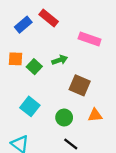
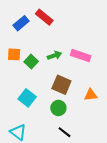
pink rectangle: (90, 39) -> (81, 55), moved
brown square: (80, 85) -> (61, 85), moved
orange triangle: (95, 115) -> (91, 95), moved

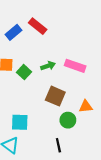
cyan square: (27, 98) -> (20, 122), moved, turned -36
green circle: (58, 108) -> (68, 120), moved
black line: (64, 132) -> (58, 145), turned 40

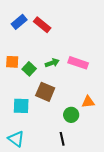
blue rectangle: (14, 32) -> (19, 22), moved
brown square: (55, 96) -> (45, 92), moved
cyan square: (20, 122) -> (21, 106), moved

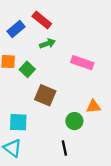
blue rectangle: (19, 22) -> (16, 29), moved
green arrow: (52, 63) -> (47, 44), moved
cyan square: (21, 106) -> (18, 122), moved

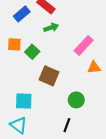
pink rectangle: (82, 63) -> (84, 45), turned -66
orange triangle: (93, 106) -> (94, 67), moved
black line: (64, 148) -> (67, 125), turned 32

